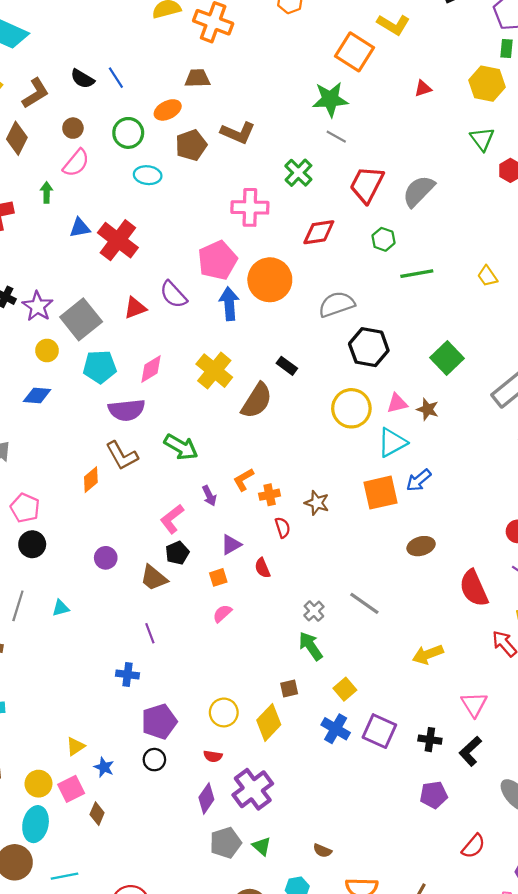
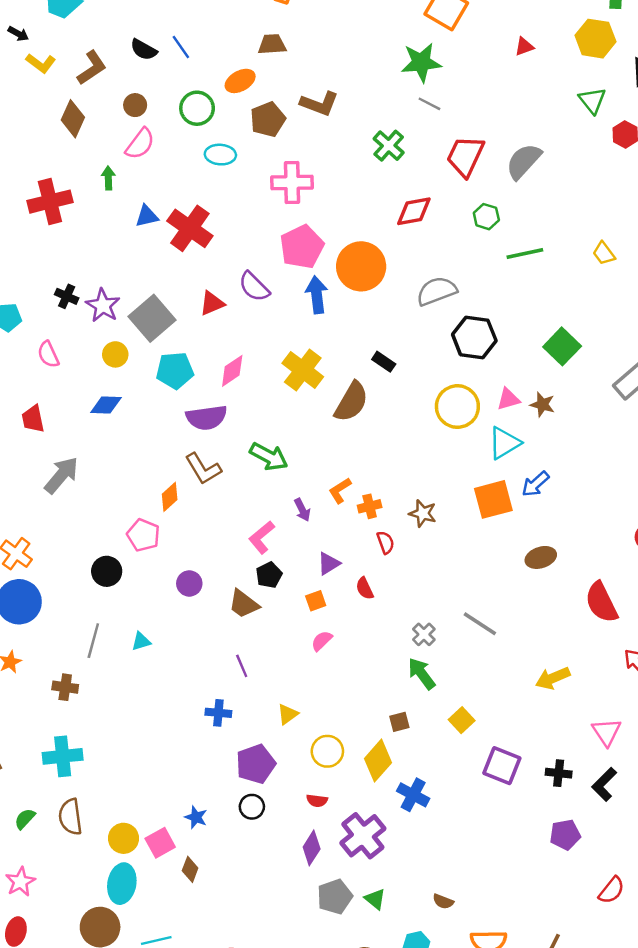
pink cross: (250, 207) -> (292, 182), moved
pink pentagon: (25, 508) -> (143, 535), moved
blue cross: (336, 729) -> (413, 795), moved
yellow triangle: (75, 746) -> (288, 714), moved

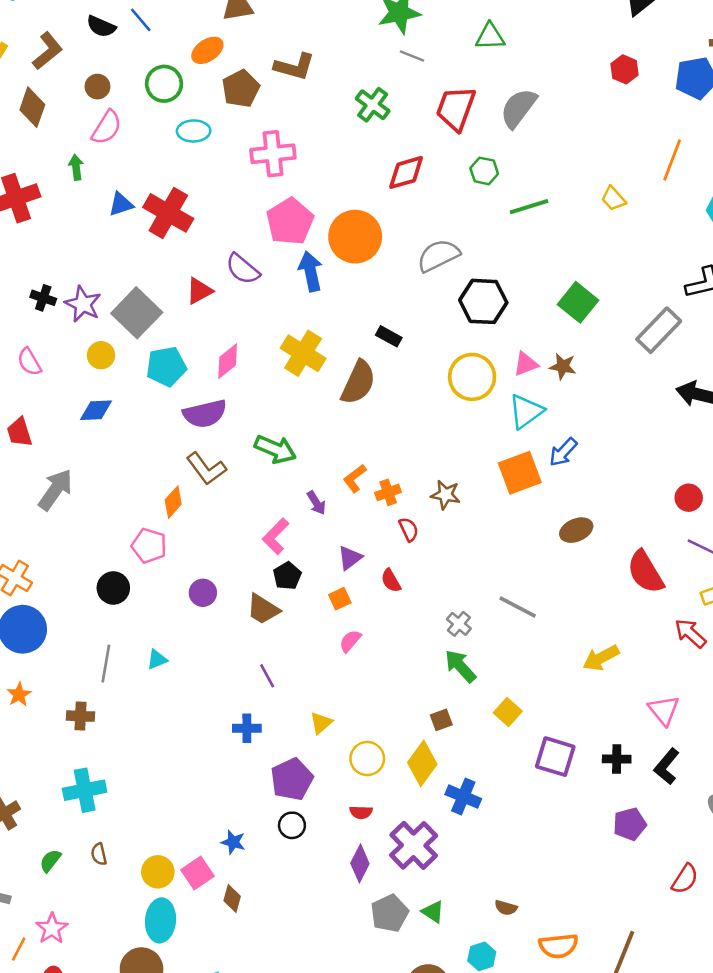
green triangle: (592, 100) -> (490, 37), moved, turned -48
brown semicircle: (70, 817) -> (99, 854), size x0.6

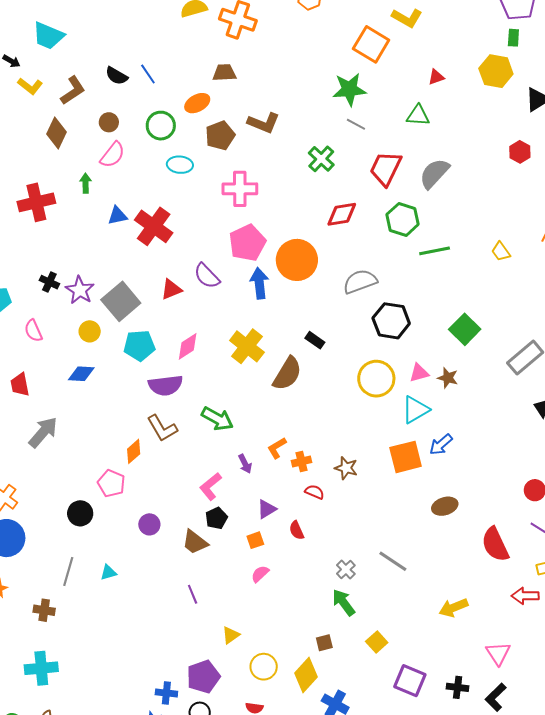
green hexagon: (484, 171) -> (403, 219), size x1.5
red semicircle: (409, 529) -> (315, 492), turned -48
red arrow: (690, 633) -> (525, 596), turned -48
blue cross: (247, 728) -> (166, 693), moved

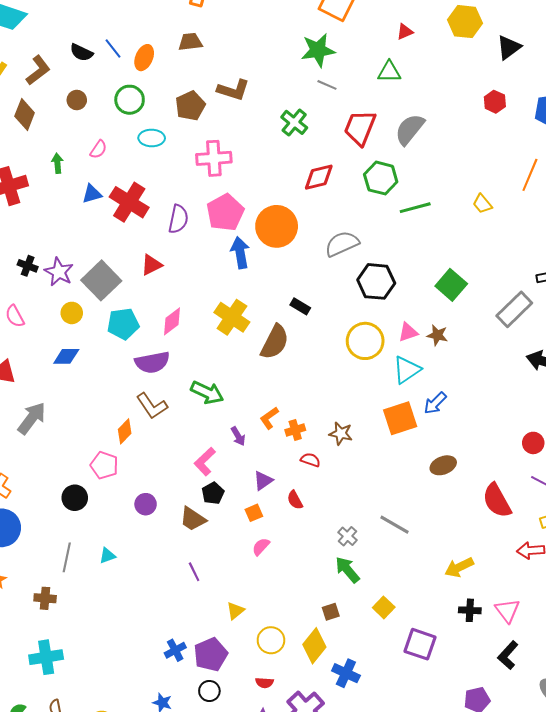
orange ellipse: (197, 103) -> (144, 58), moved, turned -35
pink semicircle: (113, 155) -> (98, 149), moved, size x0.7
purple semicircle: (207, 276) -> (178, 219), moved, turned -120
black cross: (458, 687) -> (470, 610), moved
blue cross: (166, 693) -> (175, 650), moved, turned -30

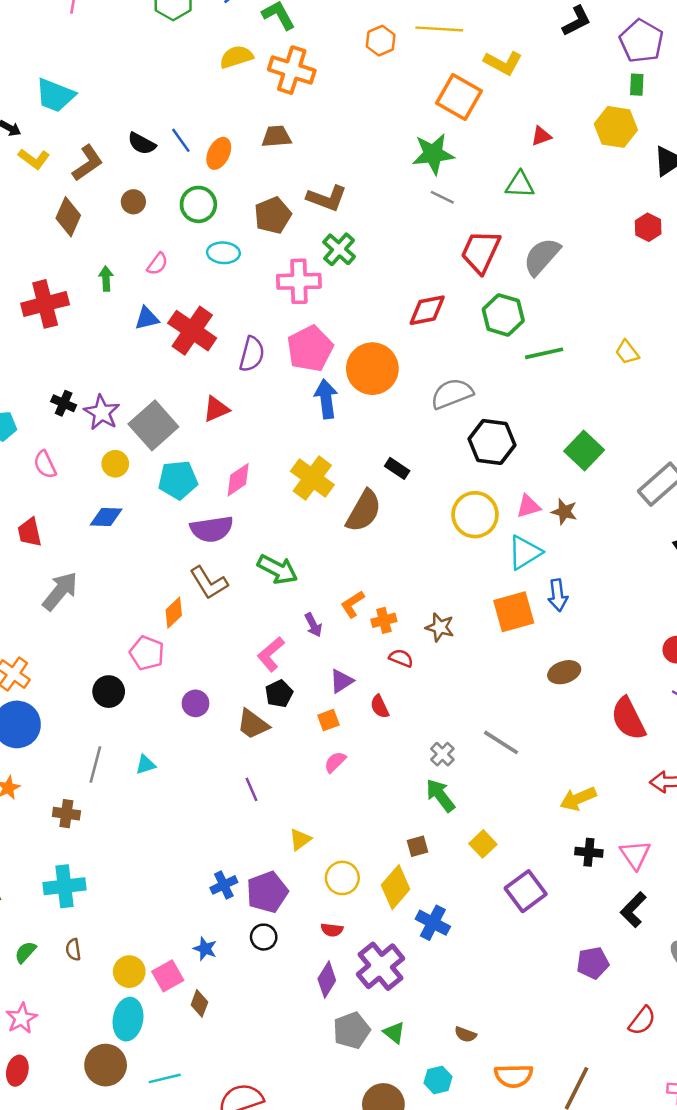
green cross: (294, 122) -> (339, 249), moved
blue arrow: (435, 403) -> (558, 595), turned -55
purple square: (420, 644) -> (526, 891), turned 32

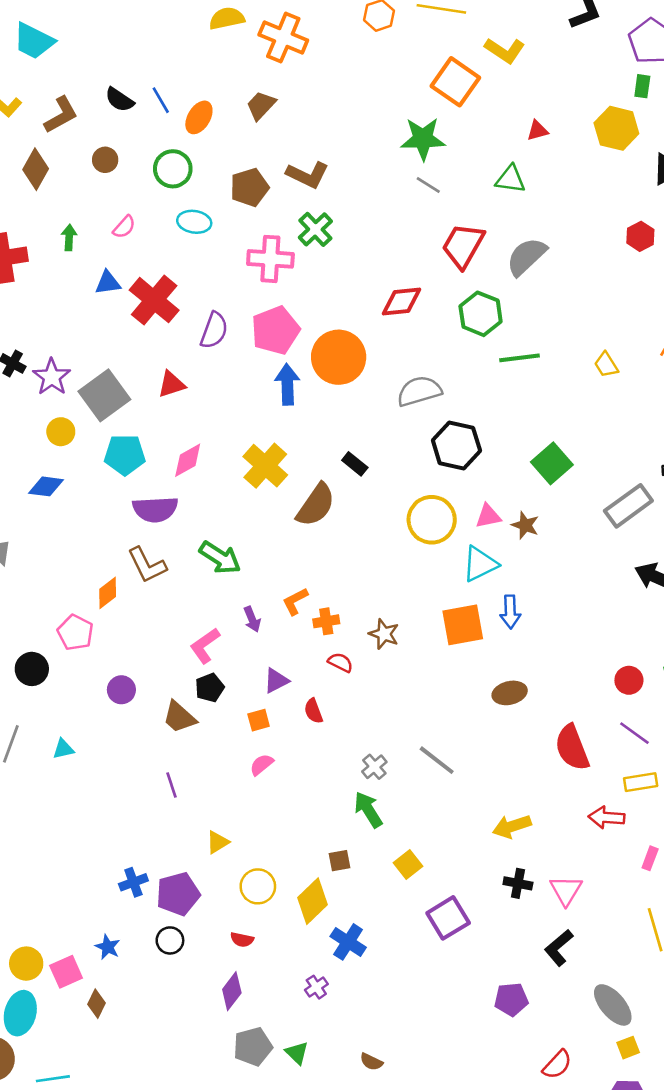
brown trapezoid: (276, 137) -> (261, 106), turned -48
purple cross: (381, 966) -> (316, 987), moved, size x0.5

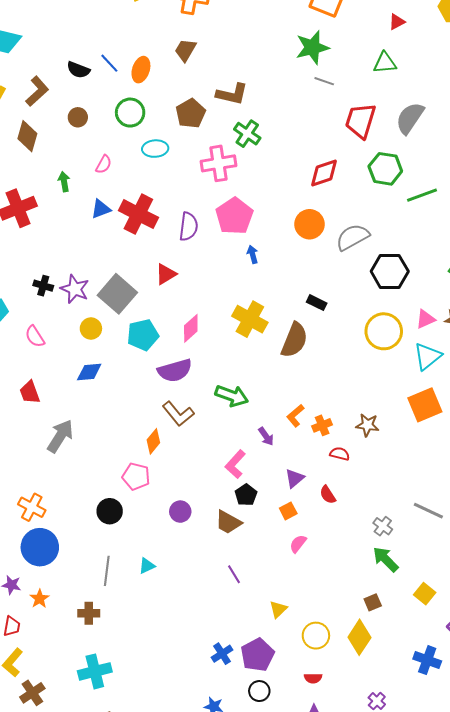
orange circle: (339, 357) -> (309, 224), moved, size x0.7
blue arrow: (287, 384) -> (253, 254), size x0.6
blue cross: (348, 942) -> (427, 660), moved

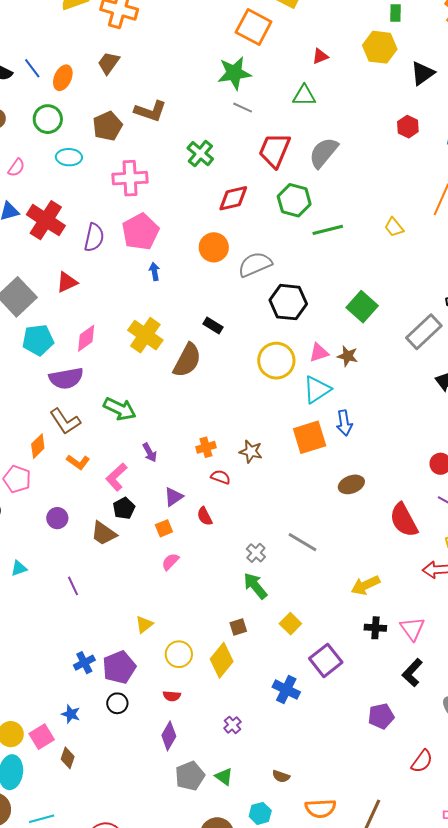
green cross: (247, 134) -> (200, 154), moved
orange L-shape: (295, 416) -> (78, 462), moved, turned -110
purple line: (234, 574) -> (73, 586), moved

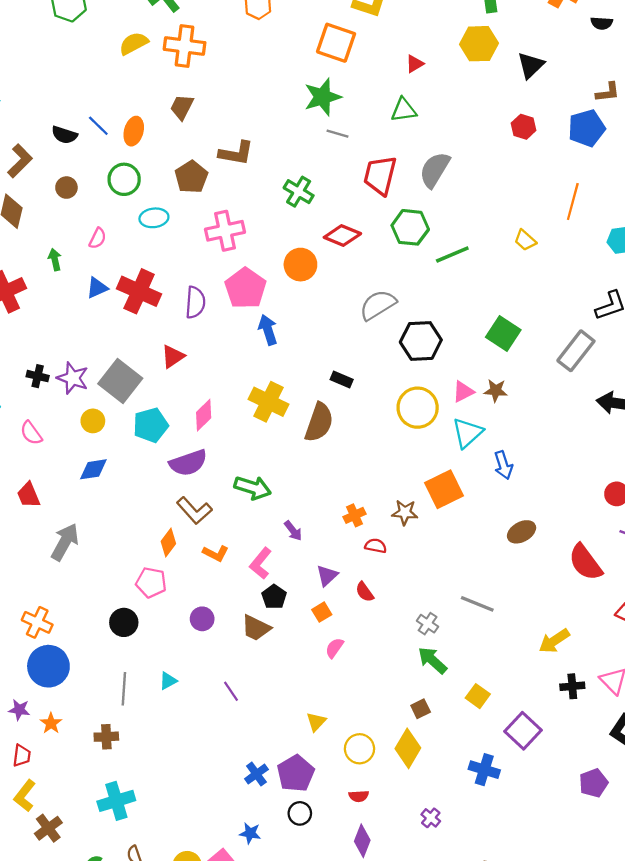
red diamond: (233, 198) -> (342, 235), turned 44
orange circle: (214, 247) -> (300, 265), moved
blue arrow: (154, 271) -> (268, 330), size x1.5
orange square: (310, 437) -> (444, 489), moved

